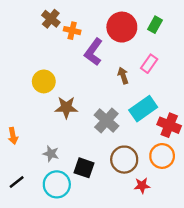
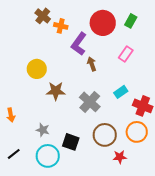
brown arrow: (123, 76) -> (92, 64), moved
cyan rectangle: (143, 109) -> (121, 92), size x0.6

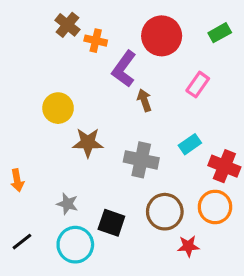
green rectangle: (131, 21) -> (220, 33), moved, turned 32
gray cross: (90, 102) -> (141, 160), turned -30

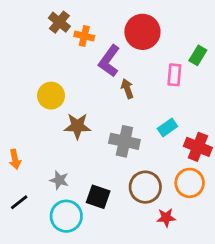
green rectangle: (220, 33) -> (198, 55), moved, turned -30
pink rectangle: (198, 85) -> (174, 75), turned -30
black line: (22, 242) -> (19, 202), moved

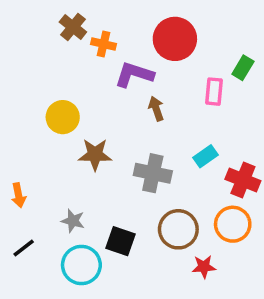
purple L-shape: (109, 61) -> (134, 75), turned 72

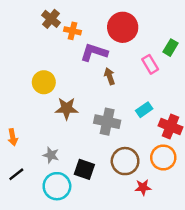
pink rectangle: (214, 92) -> (150, 64), turned -36

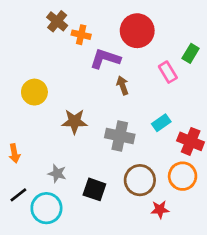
yellow circle: (44, 82) -> (34, 92), moved
cyan circle: (57, 186) -> (46, 208), moved

